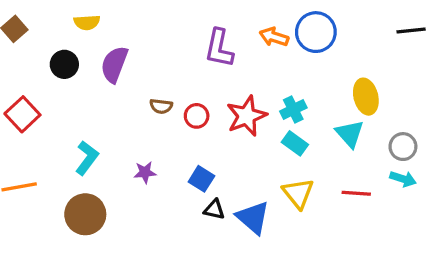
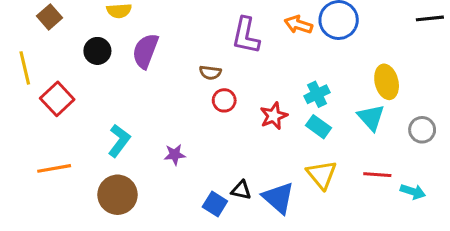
brown semicircle: (161, 106) -> (210, 73), moved
red star: (247, 116) -> (274, 116), moved, size x0.7
blue square: (201, 179) -> (215, 204), moved
cyan arrow: (403, 179) -> (413, 192), moved

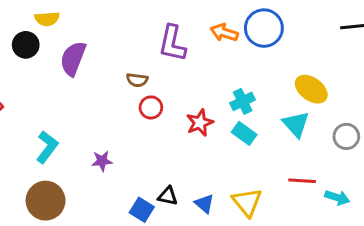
black circle: (97, 51) -> (26, 45), moved
yellow ellipse: (387, 82) -> (311, 89), turned -40
yellow triangle: (322, 175) -> (247, 202), moved
blue triangle: (278, 198) -> (204, 204), size x0.6

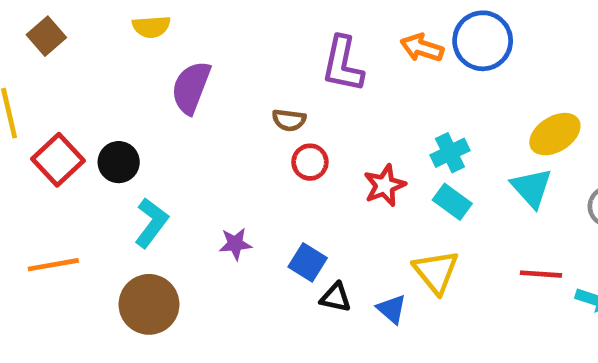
black circle: (26, 45) -> (119, 162), moved
yellow ellipse: (311, 89) -> (555, 134), turned -68
yellow triangle: (247, 202) -> (436, 272), moved
blue square: (142, 210) -> (308, 262), moved

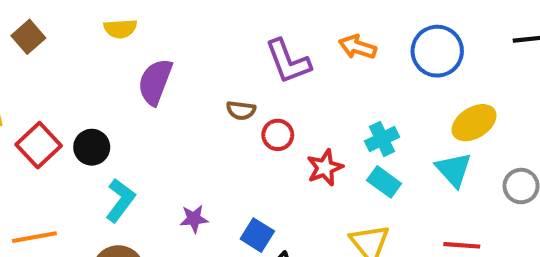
blue circle: (483, 41) -> (437, 51), moved
purple L-shape: (343, 64) -> (288, 61), turned -33
red circle: (310, 162) -> (278, 135), moved

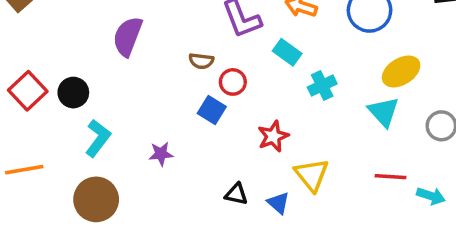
red star: (325, 168) -> (273, 136), moved
cyan rectangle: (384, 182) -> (287, 52), moved
blue square: (257, 235) -> (212, 110), moved

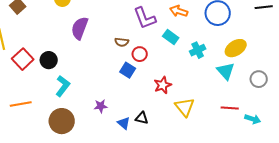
cyan cross: (322, 85) -> (198, 50), moved
purple star: (161, 154) -> (101, 106), moved
blue triangle: (278, 203) -> (124, 123), moved

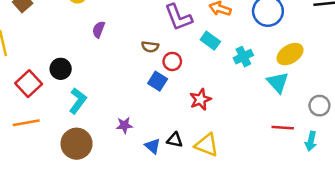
purple semicircle: (80, 28) -> (99, 30), size x0.6
red square: (23, 59) -> (29, 84), moved
gray circle: (259, 79) -> (319, 106), moved
yellow triangle: (185, 107) -> (207, 145), moved, turned -30
cyan arrow: (253, 119) -> (311, 141), turned 84

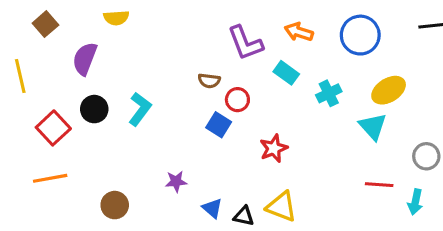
purple semicircle: (99, 30) -> (85, 59), moved, size x1.5
cyan L-shape: (78, 101) -> (140, 109), moved
black triangle: (175, 140) -> (244, 216), moved
brown circle: (77, 144) -> (115, 205), size x0.7

